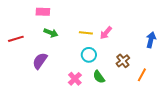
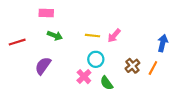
orange line: (142, 75) -> (153, 68), moved
pink cross: (75, 79) -> (84, 77), moved

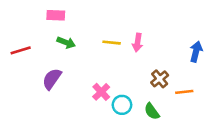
pink arrow: (114, 36) -> (138, 43), turned -32
cyan circle: (96, 59) -> (122, 105), moved
orange line: (153, 68) -> (184, 92), moved, turned 56
green semicircle: (107, 83) -> (152, 111), moved

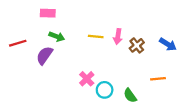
blue arrow: (196, 52) -> (168, 44), turned 108
purple semicircle: (52, 79) -> (44, 55), moved
brown cross: (160, 79) -> (137, 45), moved

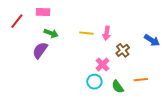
red line: (18, 43) -> (17, 21), moved, turned -35
brown cross: (137, 45) -> (123, 50), moved
pink cross: (87, 79) -> (103, 64), moved
orange line: (158, 79) -> (141, 80), moved

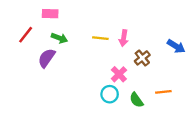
red line: (17, 21) -> (26, 35), moved

